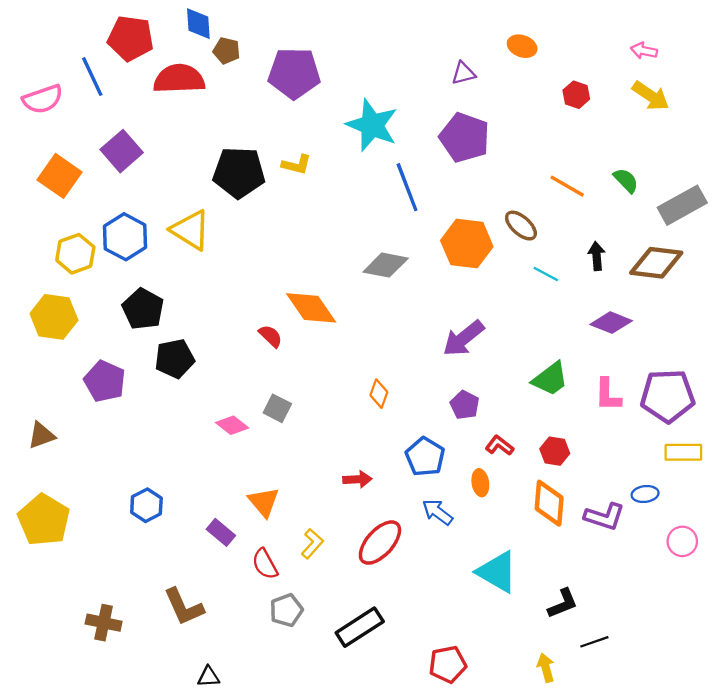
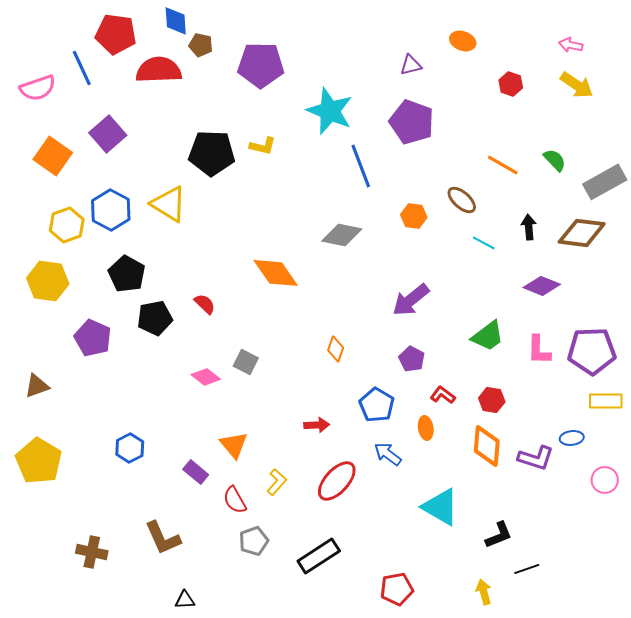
orange hexagon: (467, 244) -> (414, 216), size x0.6
red semicircle: (271, 336) -> (205, 304), moved

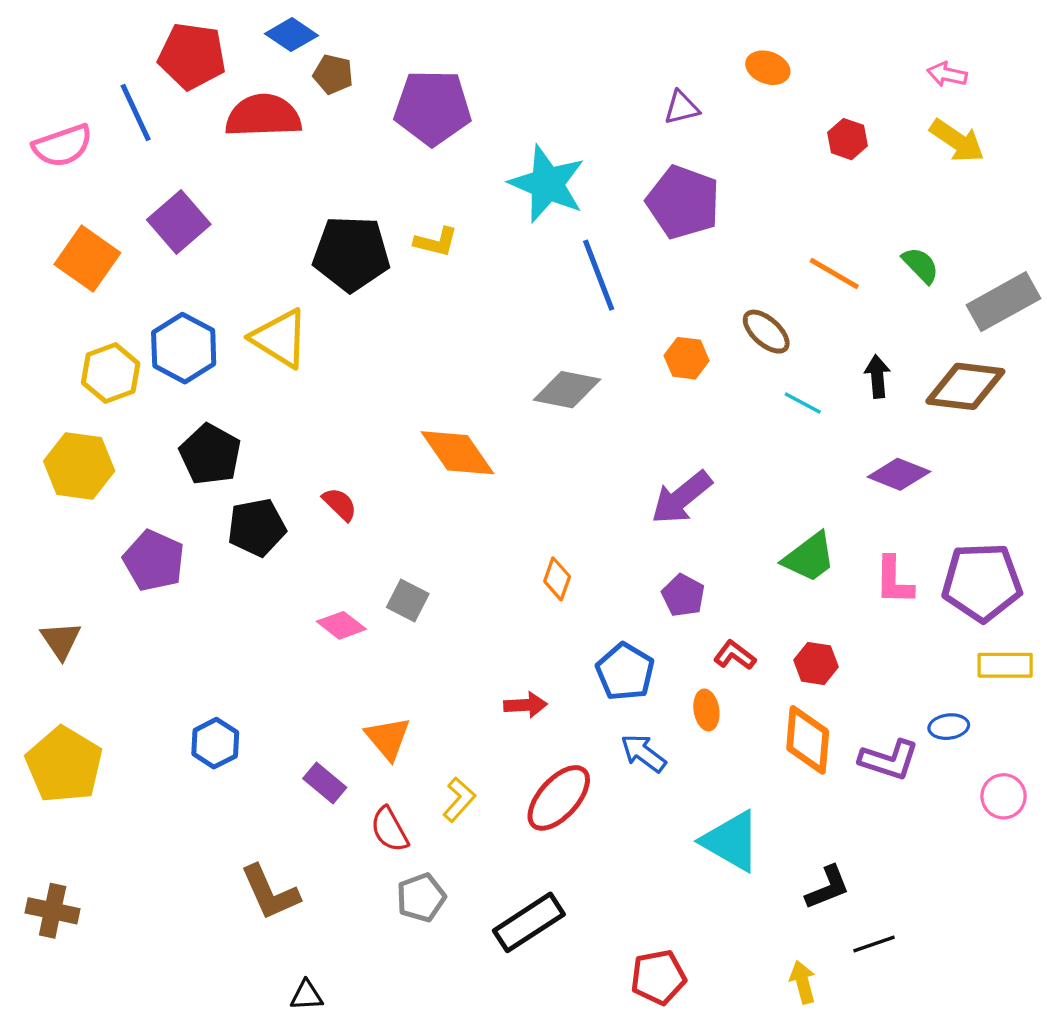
blue diamond: (176, 21) -> (292, 35), turned -52
brown triangle: (37, 386) -> (61, 640), turned -44
brown cross: (92, 552) -> (53, 911), moved

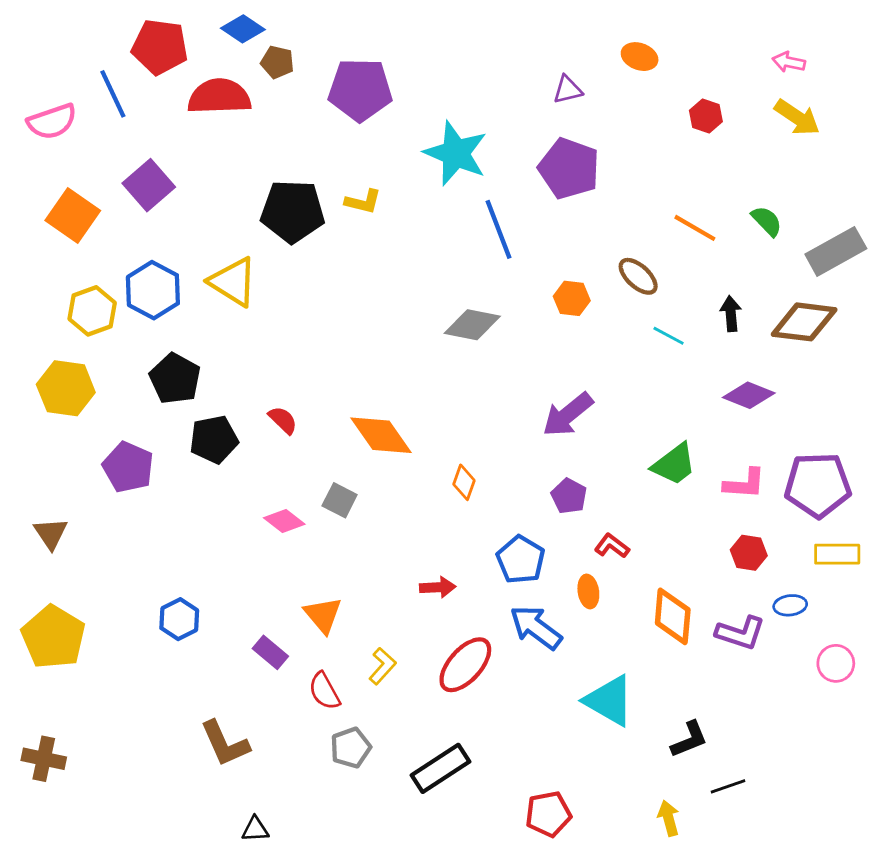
orange diamond: (457, 453) -> (381, 435), moved
pink L-shape: (894, 581) -> (745, 484), turned -87
red hexagon: (816, 664) -> (749, 553), moved
blue arrow: (643, 753) -> (536, 627), size x1.4

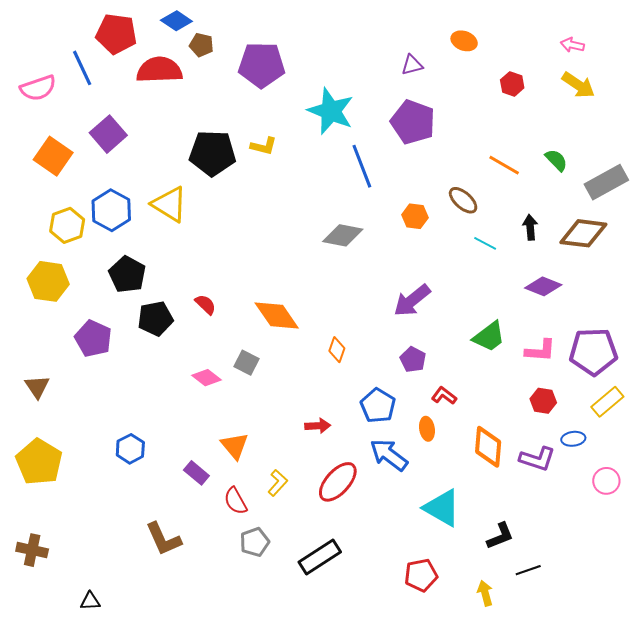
yellow rectangle: (837, 554) -> (607, 402), turned -40
red pentagon: (548, 814) -> (421, 575), moved
black triangle: (255, 829) -> (90, 601), moved

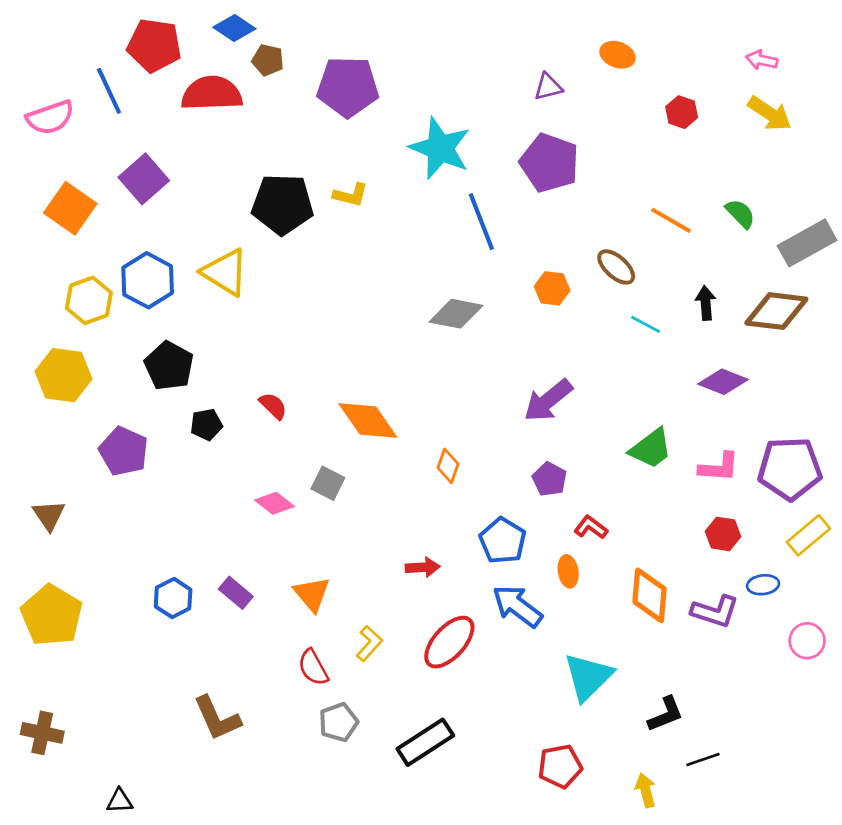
black pentagon: (155, 319) -> (206, 425), size x0.7
purple rectangle: (196, 473) -> (236, 593), moved
cyan triangle: (442, 508) -> (588, 677), turned 45

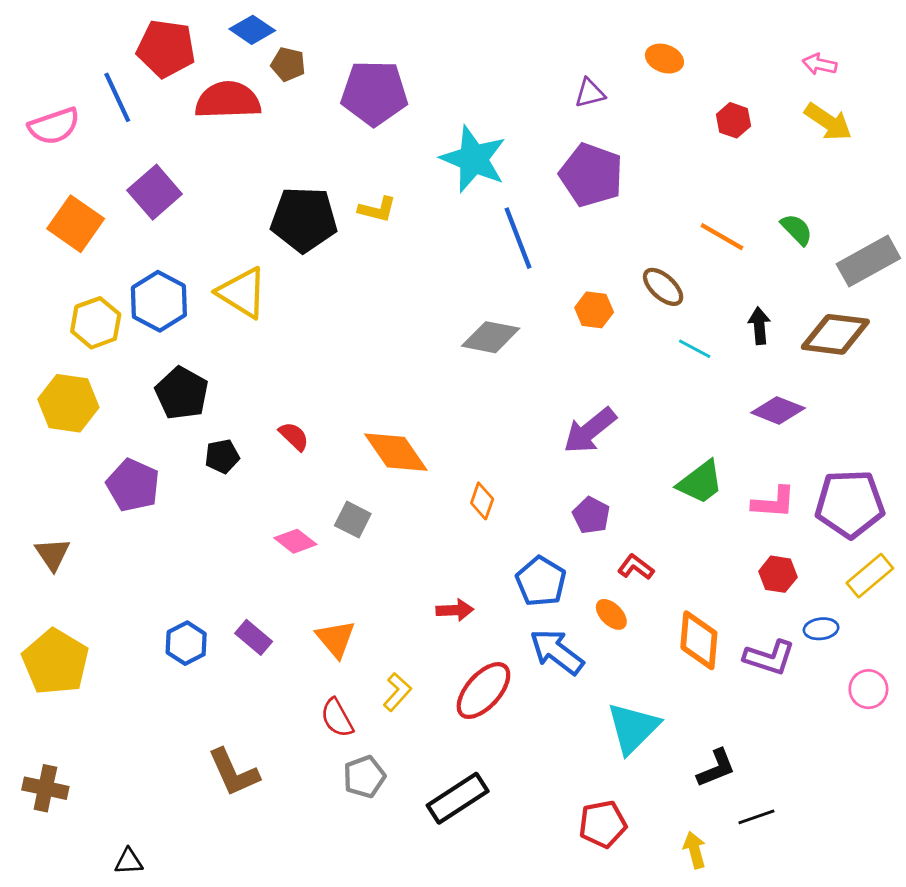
orange ellipse: (568, 571) -> (611, 614), turned -36

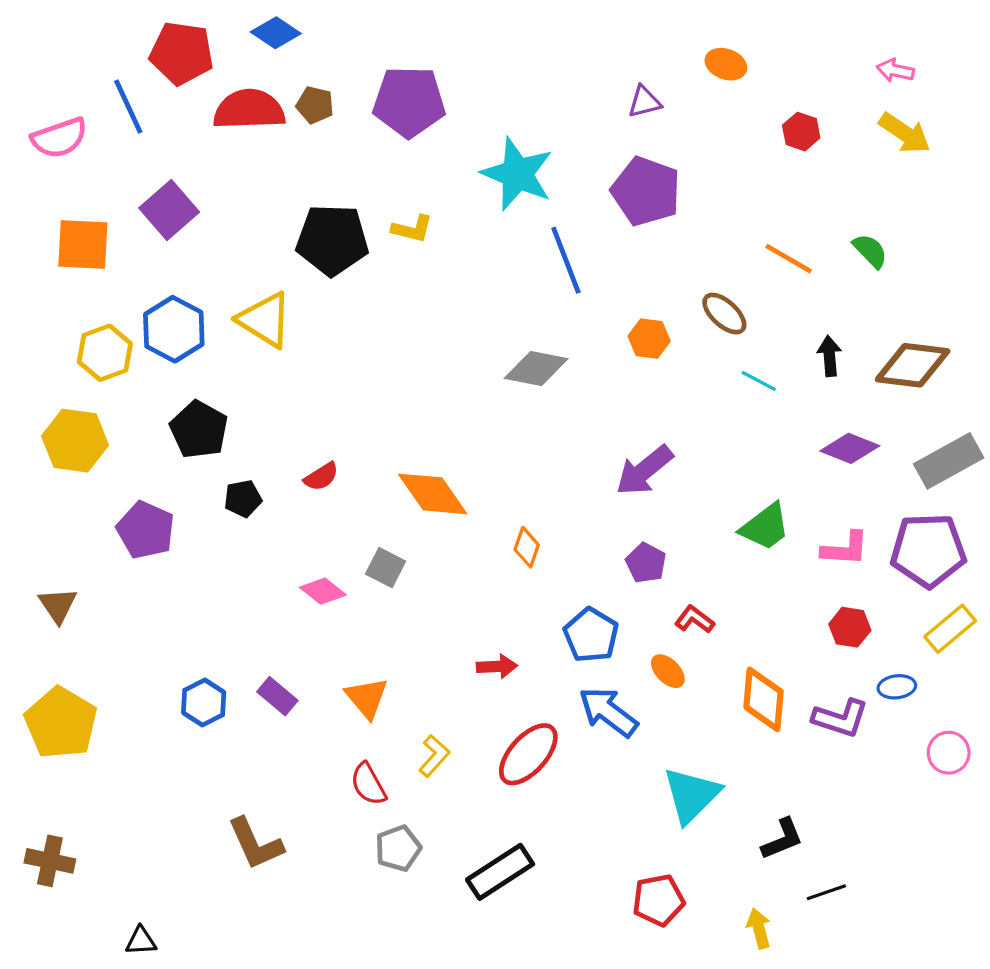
brown pentagon: (288, 64) -> (315, 105), moved
orange square: (76, 224) -> (83, 245), turned -32
gray rectangle: (868, 261) -> (949, 461), moved
red semicircle: (294, 436) -> (321, 477), turned 104

